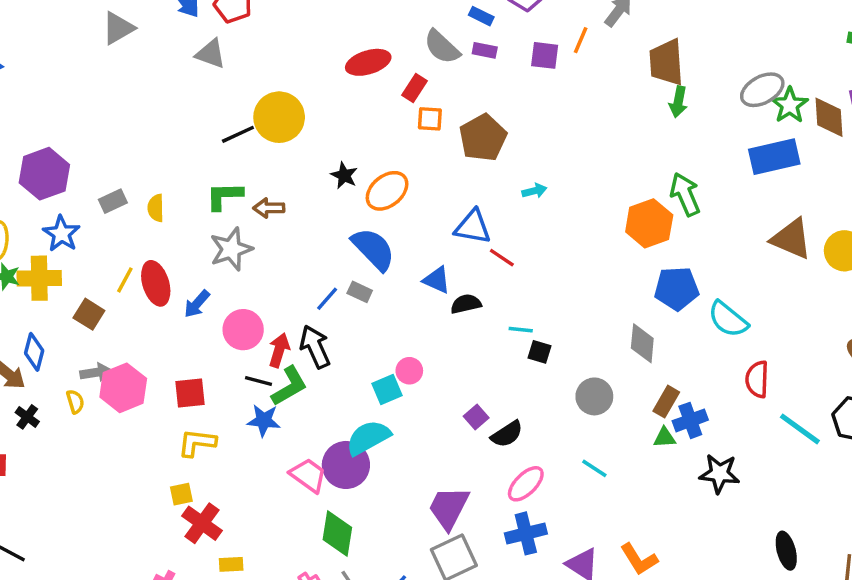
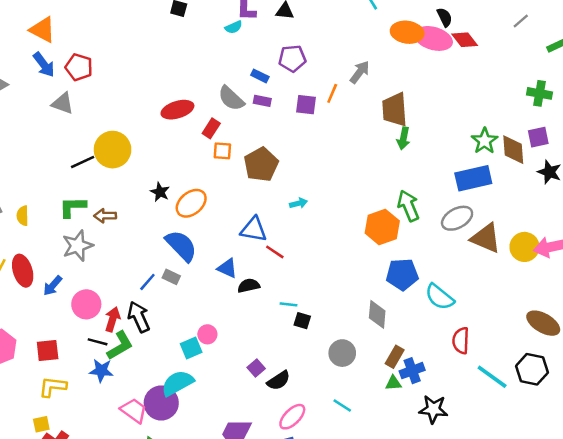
gray ellipse: (762, 90) -> (457, 218), moved

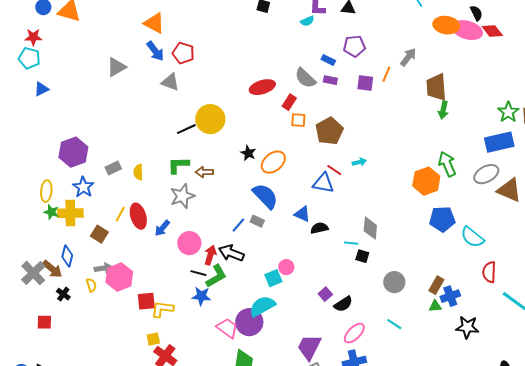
red line: (275, 252) -> (334, 170), moved
gray diamond: (377, 314) -> (370, 228), moved
black arrow: (139, 317) -> (231, 253), turned -45
red square: (48, 351) -> (146, 301), moved

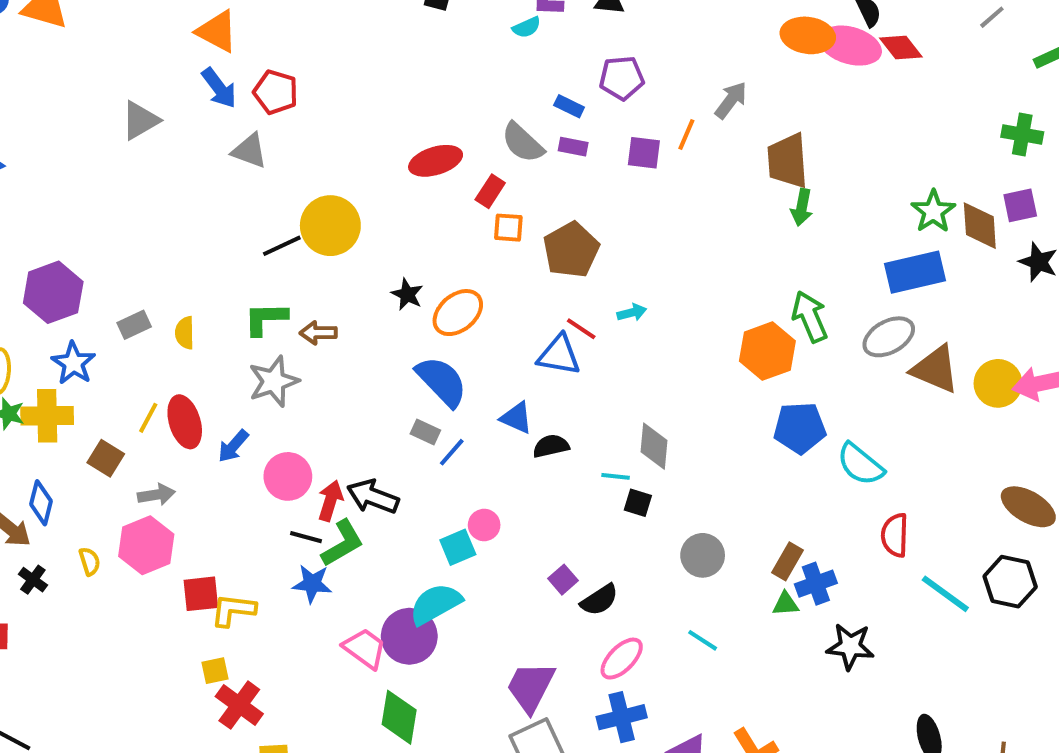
blue line: (238, 225) -> (452, 452), moved
gray arrow: (103, 268) -> (156, 495), moved

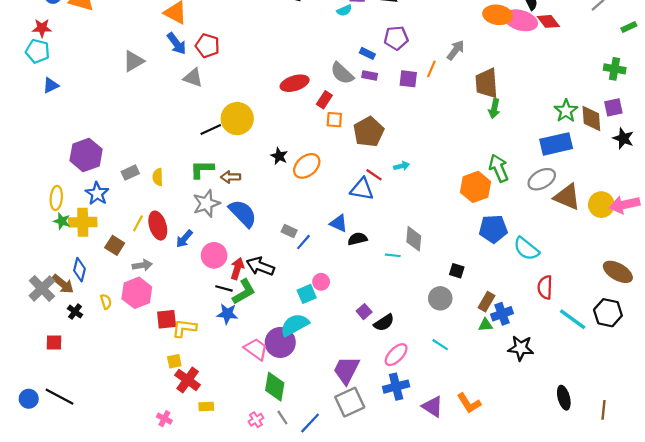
blue semicircle: (442, 381) -> (243, 213), moved
black square: (638, 503) -> (457, 271), moved

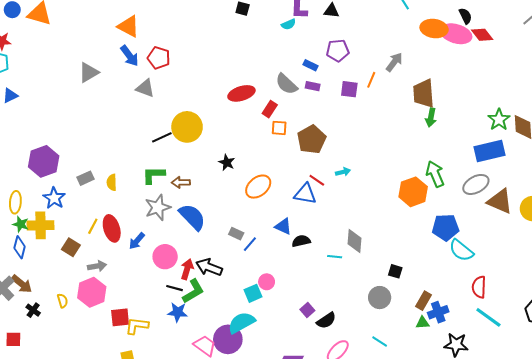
orange ellipse: (307, 166) -> (258, 187), moved
blue pentagon: (493, 229) -> (446, 227), moved
blue diamond: (79, 270) -> (20, 247), moved
cyan line: (573, 319) -> (488, 317), moved

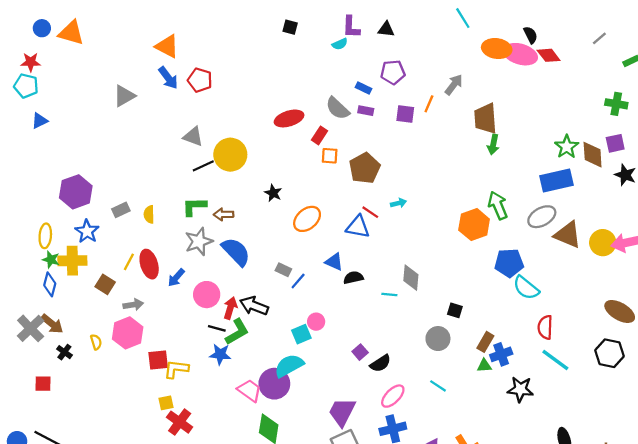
gray triangle: (145, 88) -> (193, 137), moved

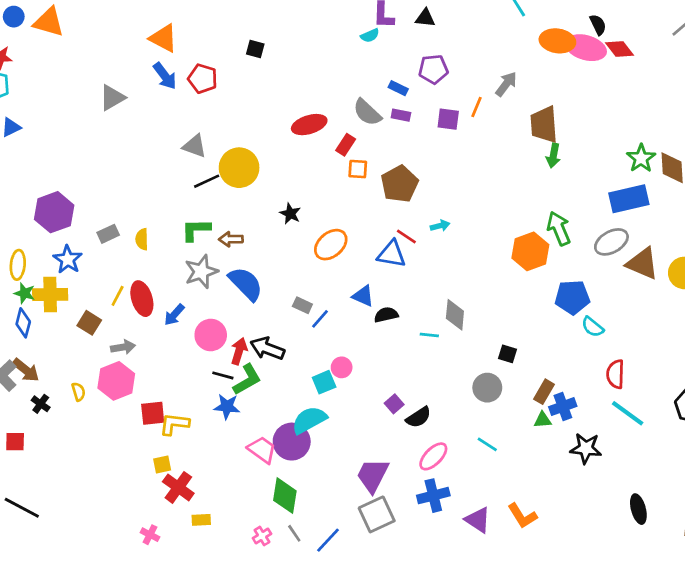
black square: (290, 27) -> (255, 49), moved
cyan semicircle: (526, 288) -> (593, 327), size x0.7

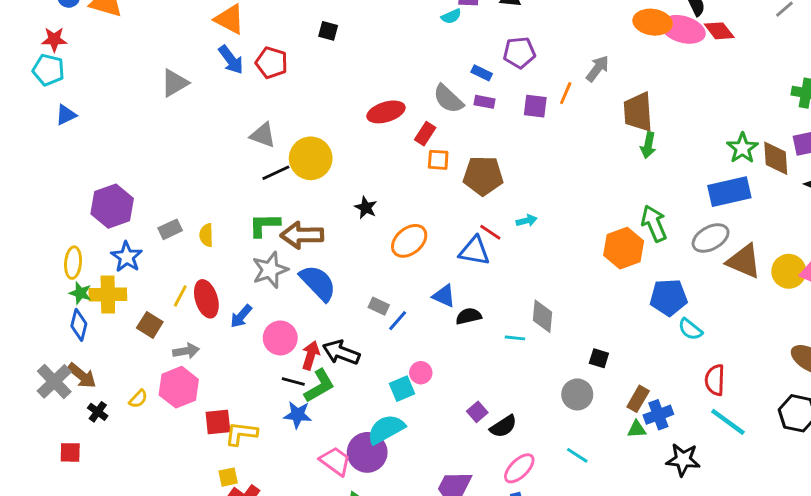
brown pentagon: (400, 184) -> (483, 176), turned 30
brown arrow: (231, 239) -> (302, 235), size x1.6
yellow semicircle: (78, 392) -> (138, 399), turned 60

